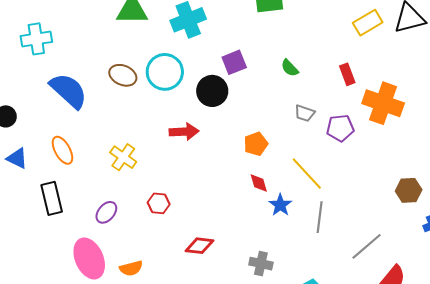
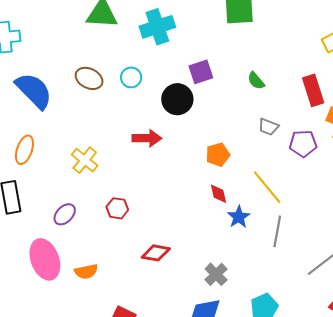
cyan circle: (165, 72) -> (131, 77), size x0.6
red rectangle: (347, 74) -> (313, 90), size x1.4
orange ellipse: (62, 150) -> (24, 150), turned 44
gray cross: (261, 264) -> (216, 274), turned 30

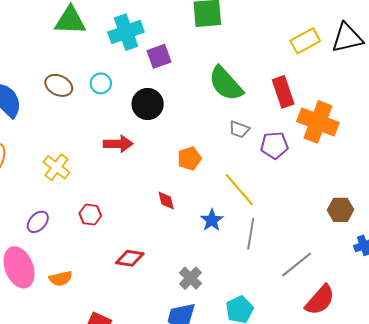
purple square: (201, 72) -> (159, 56), moved
green semicircle: (256, 81) -> (226, 84), size x2.0
red diamond: (218, 194) -> (166, 200), moved

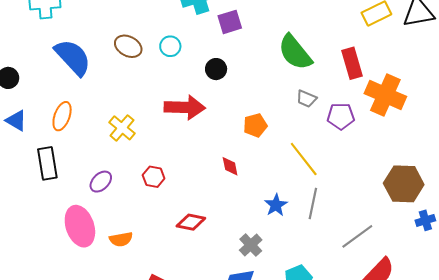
black circle: (148, 104) -> (216, 69), size x0.7
red arrow: (118, 144) -> (185, 107), size x1.4
brown hexagon: (341, 210) -> (404, 184), size x1.5
blue star: (212, 220) -> (276, 205), moved

